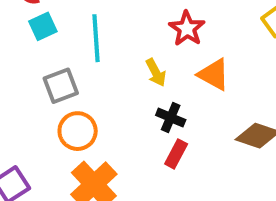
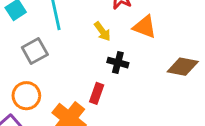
orange circle: (78, 131) -> (26, 96), moved
red rectangle: (176, 154) -> (97, 93), moved

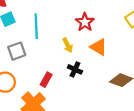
red rectangle: (97, 93) -> (46, 80), moved

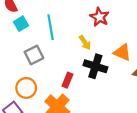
orange triangle: (99, 47) -> (122, 52), moved
black cross: (75, 69) -> (95, 66), size x1.5

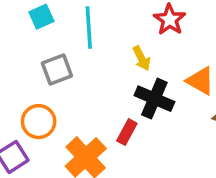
red rectangle: (67, 80) -> (127, 132), moved

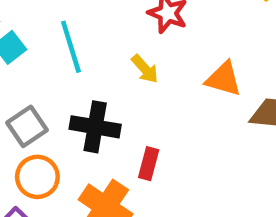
gray square: (57, 70) -> (27, 126), moved
black cross: (154, 99) -> (95, 127), moved

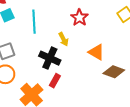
black cross: (95, 127) -> (50, 58), moved

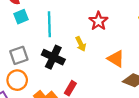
black cross: (50, 58) -> (53, 57), moved

